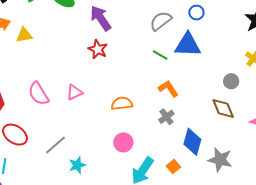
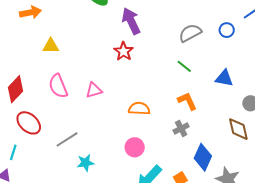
yellow triangle: (24, 35) -> (51, 46), moved
blue triangle: (188, 45) -> (224, 78), moved, size x0.7

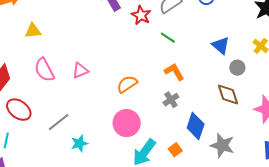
red star: (124, 51) -> (141, 15), moved
blue triangle: (224, 78) -> (221, 45), moved, turned 36
orange semicircle: (139, 109) -> (127, 84), turned -30
pink circle: (135, 147) -> (127, 123), size x1.4

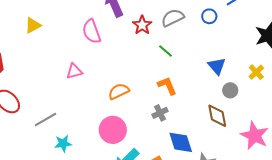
yellow triangle: (33, 31) -> (33, 25), turned -30
pink semicircle: (44, 70) -> (92, 31), moved
blue diamond: (196, 126) -> (181, 142), turned -44

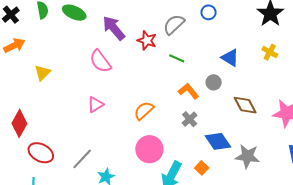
gray circle: (230, 90) -> (214, 82), moved

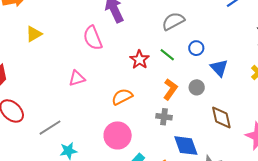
blue circle: (209, 12) -> (196, 48), moved
red star: (147, 40) -> (140, 60), moved
orange L-shape: (189, 91) -> (170, 89), turned 60
gray cross: (190, 119) -> (164, 117), turned 35

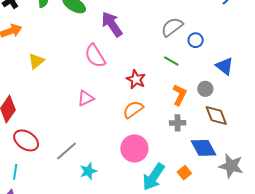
blue circle: (196, 48) -> (196, 40), moved
red star: (140, 60) -> (136, 79), moved
brown diamond: (221, 117) -> (216, 115), moved

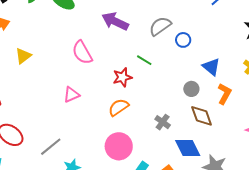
purple arrow: (112, 24) -> (115, 21), moved, turned -32
green line: (171, 61) -> (144, 60), moved
red star: (136, 79) -> (122, 77), turned 30
orange L-shape: (180, 95) -> (224, 94), moved
gray cross: (178, 123) -> (163, 122), turned 35

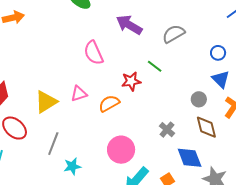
blue circle: (183, 40) -> (218, 53), moved
yellow triangle: (23, 56) -> (46, 102), moved, size x1.4
orange semicircle: (119, 107) -> (109, 103), moved
gray line: (51, 147) -> (53, 144), turned -35

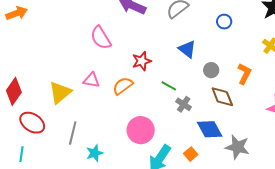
green line: (155, 66) -> (169, 86), moved
blue triangle: (221, 79) -> (187, 49), moved
pink triangle: (79, 94) -> (91, 80), turned 36

